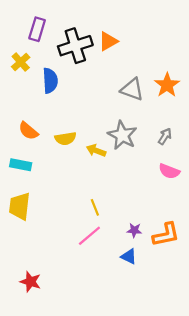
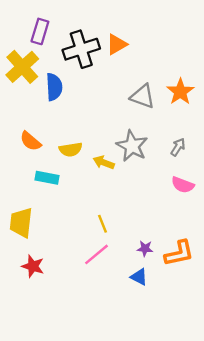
yellow cross: (21, 62) -> (22, 67), size x1.6
cyan rectangle: (21, 165) -> (47, 178), moved
red star: (30, 282) -> (33, 266), moved

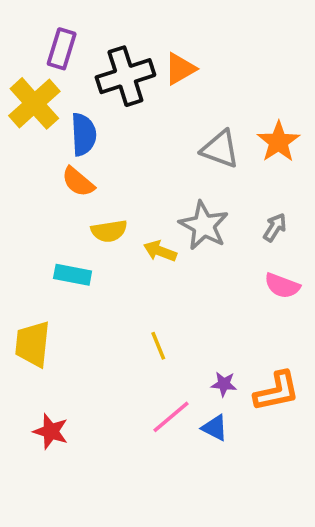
orange semicircle: (31, 141) -> (78, 182), moved
pink line: (97, 254) -> (171, 417), moved
red star: (33, 266) -> (51, 431), moved

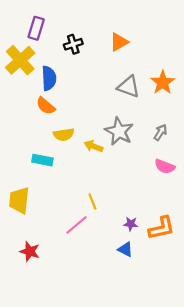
orange triangle: (180, 69) -> (119, 42), moved
black cross: (125, 76) -> (73, 44), size x0.6
pink line: (171, 417) -> (76, 225), moved

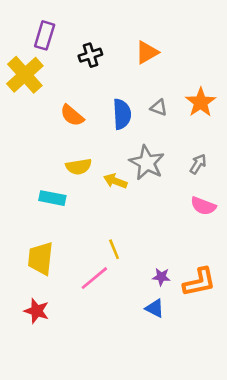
blue semicircle: (49, 78) -> (122, 114), moved
gray triangle: (129, 87) -> (159, 108), size x0.6
orange semicircle: (46, 106) -> (72, 115), moved
yellow trapezoid: (19, 200) -> (41, 258), moved

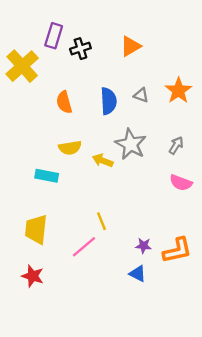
purple rectangle: (45, 35) -> (54, 36), moved
orange semicircle: (72, 115) -> (64, 102), turned 35

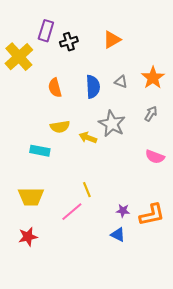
gray arrow: (176, 145) -> (151, 114), moved
yellow trapezoid: (36, 229) -> (31, 197), turned -96
red star: (33, 276) -> (28, 237), turned -30

